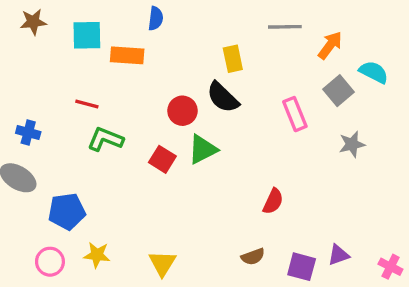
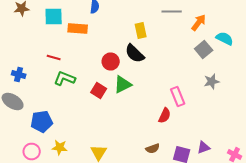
pink rectangle: (295, 114) -> (178, 96), moved

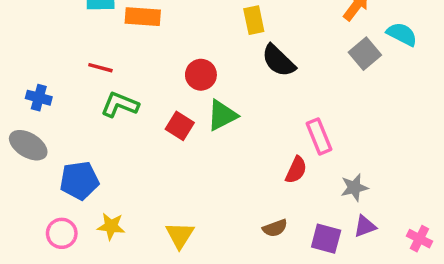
black semicircle: (135, 54) -> (278, 61), moved
gray star: (212, 82) -> (354, 188), moved

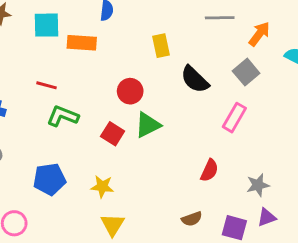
yellow rectangle: (254, 20) -> (161, 46), moved
gray square: (365, 54) -> (246, 72), moved
pink rectangle: (319, 136) -> (234, 118), moved, turned 52
blue pentagon: (79, 180) -> (49, 179), moved
yellow star: (111, 226) -> (102, 187), moved

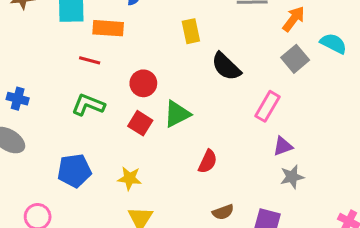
gray square: (246, 72) -> (295, 59), moved
red line: (46, 85) -> (90, 60), moved
red circle: (130, 91) -> (143, 83), moved
red semicircle: (209, 170) -> (208, 162), moved
purple triangle: (267, 217) -> (283, 146), moved

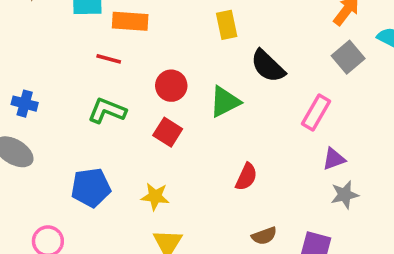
green triangle: (177, 114) -> (225, 102), moved

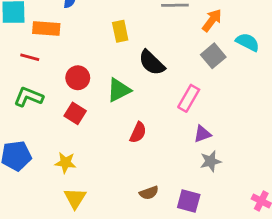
red semicircle: (246, 177) -> (138, 133), moved

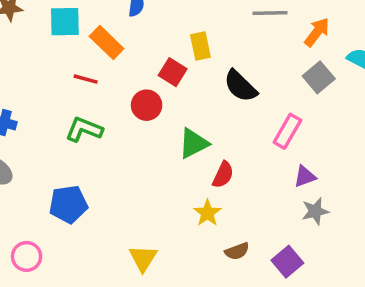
orange rectangle: (46, 28) -> (107, 43), turned 40
green triangle: (119, 90) -> (193, 143), moved
red square: (75, 113) -> (173, 72), moved
yellow star: (65, 163) -> (207, 213), moved, turned 30
purple square: (189, 201) -> (287, 262), turned 35

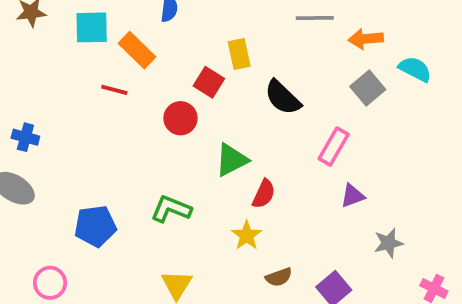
orange arrow: (317, 32) -> (366, 39), turned -132
green L-shape: (84, 130) -> (171, 209), moved
gray star: (315, 211) -> (389, 243), moved

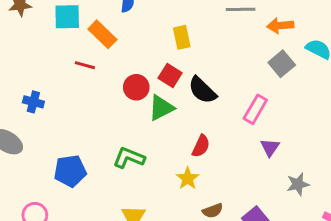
red square: (209, 82) -> (170, 76), moved
black semicircle: (283, 97) -> (202, 90), moved
blue cross: (25, 137) -> (33, 102), moved
green triangle: (232, 160) -> (161, 108), moved
purple triangle: (353, 196) -> (270, 147), turned -36

